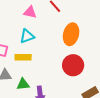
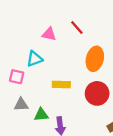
cyan triangle: (27, 36) -> (34, 59), moved
yellow rectangle: (23, 57) -> (61, 84), moved

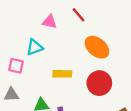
orange ellipse: (95, 59) -> (97, 47), turned -65
gray triangle: (21, 105) -> (11, 95), moved

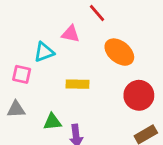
pink triangle: (50, 22) -> (70, 34), moved
red circle: (99, 83) -> (139, 95), moved

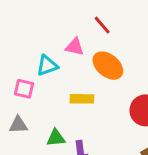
orange ellipse: (119, 52) -> (108, 66), moved

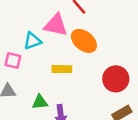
pink triangle: (75, 47) -> (56, 25), size x1.5

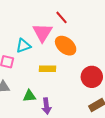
pink triangle: (56, 25) -> (42, 33), turned 50

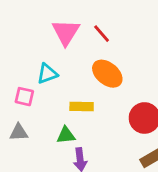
pink triangle: (42, 33) -> (66, 32), moved
green triangle: (29, 96) -> (66, 135), moved

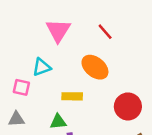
red line: (102, 34) -> (105, 32), moved

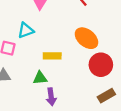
orange ellipse: (95, 67) -> (86, 38), moved

